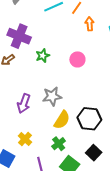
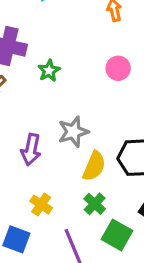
pink circle: (77, 59) -> (118, 68), moved

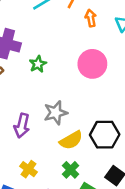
pink circle: (118, 68) -> (92, 64), size x1.5
yellow semicircle: (94, 166) -> (71, 140), turned 35

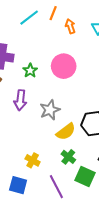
pink circle: (92, 64) -> (64, 66), moved
purple arrow: (22, 126) -> (20, 100), moved

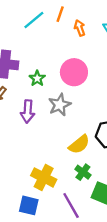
gray star: (50, 110) -> (60, 105), moved
yellow cross: (33, 160) -> (44, 177), size x1.5

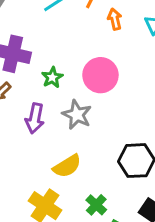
gray star: (60, 105) -> (77, 115), turned -30
yellow semicircle: (79, 144) -> (67, 166), moved

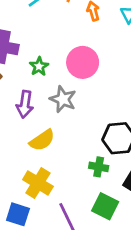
yellow semicircle: (67, 166) -> (42, 140), moved
green cross: (96, 205) -> (99, 167), moved, turned -30

